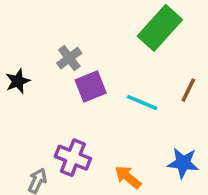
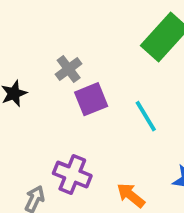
cyan line: (142, 103) -> (146, 116), turned 36

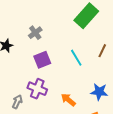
purple square: (91, 99) -> (42, 60), moved

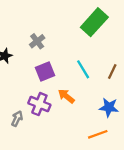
brown line: (102, 51) -> (112, 72), moved
orange arrow: (68, 100) -> (66, 96), moved

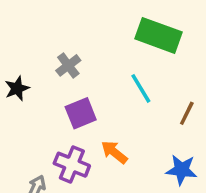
green rectangle: (94, 22) -> (159, 35), turned 68
cyan line: (83, 69) -> (141, 88), moved

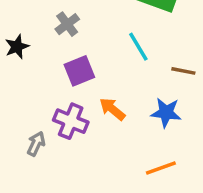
brown line: (187, 113) -> (183, 71), turned 75
blue star: (182, 170) -> (166, 113), moved

